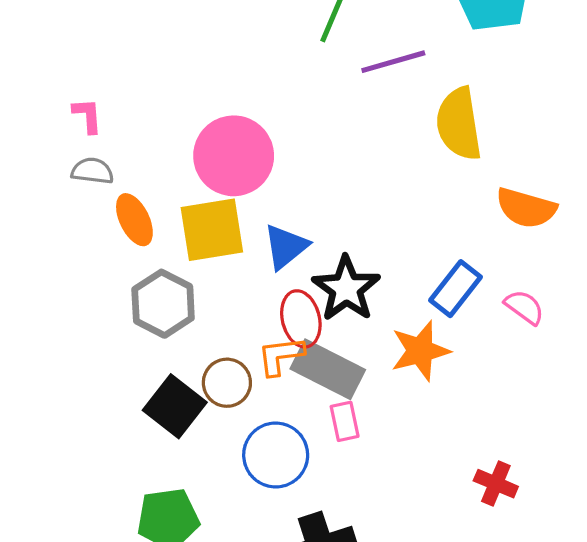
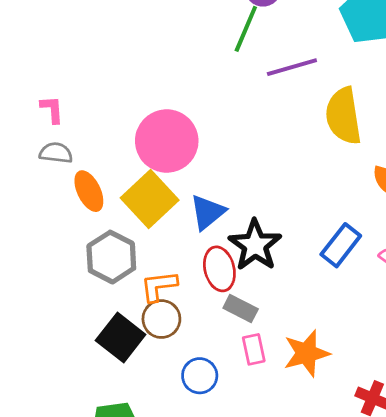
yellow square: (212, 230) -> (150, 199), turned -34
orange star: (420, 351) -> (306, 353), moved
orange L-shape: (281, 356) -> (159, 286), moved
gray rectangle: (328, 369) -> (241, 308), size x0.6
blue circle: (276, 455) -> (200, 376), size x0.7

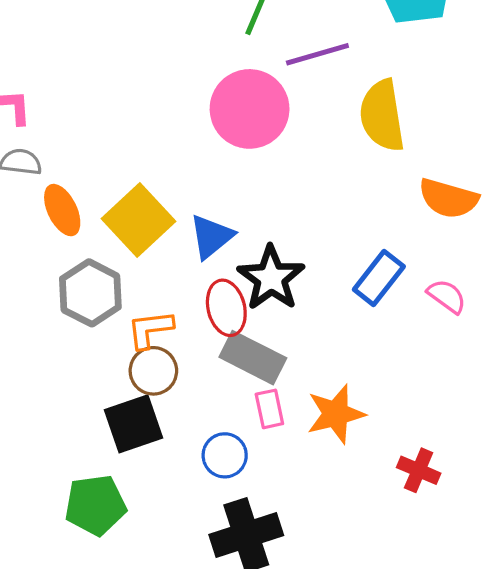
pink circle: (167, 141) -> (250, 109), moved
gray rectangle: (241, 308) -> (253, 358), size x1.5
black square: (121, 337) -> (133, 424), moved, turned 33
blue circle: (200, 376) -> (225, 455), moved

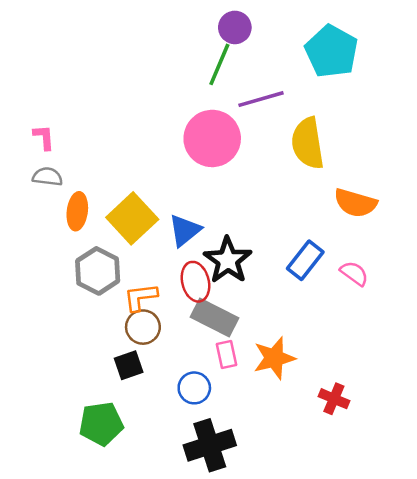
orange ellipse: (62, 210) -> (77, 211), turned 33
black square: (133, 424) -> (129, 365), size x0.7

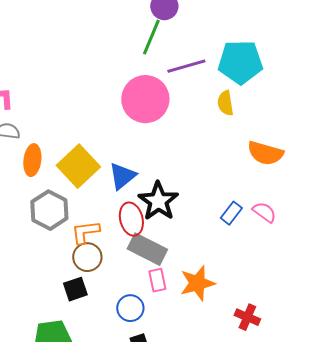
cyan pentagon: (332, 51) -> (240, 62), moved, turned -30
yellow semicircle: (308, 143) -> (225, 103), size x0.6
blue rectangle: (305, 260) -> (231, 213), moved, size x0.7

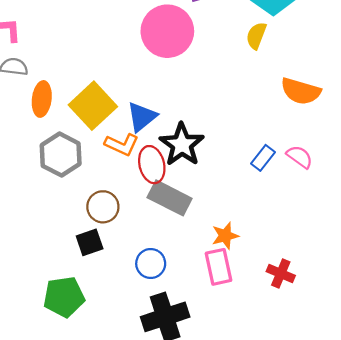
yellow semicircle: (225, 103) -> (256, 36), turned 30
orange L-shape: (85, 232) -> (122, 145), moved, turned -148
pink rectangle: (157, 280) -> (218, 267), moved, size x1.4
orange star: (197, 283) -> (225, 236), size x0.7

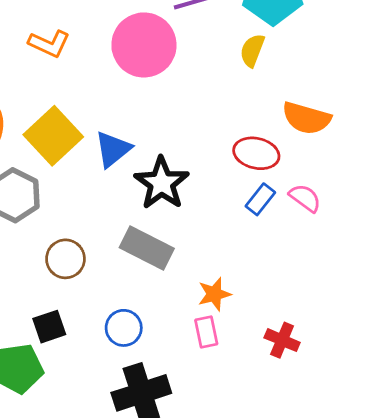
orange L-shape: (122, 145) -> (49, 44), moved
red ellipse: (152, 165) -> (256, 153), moved, turned -63
black square: (90, 242) -> (49, 327), moved
pink rectangle: (218, 267) -> (206, 332), size x0.7

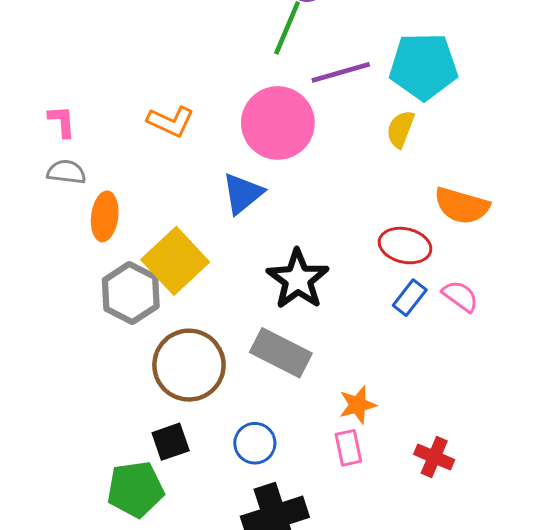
yellow square: (53, 136) -> (175, 261), moved
blue triangle: (113, 149) -> (243, 193), moved
brown circle: (65, 259) -> (189, 365), size x1.6

